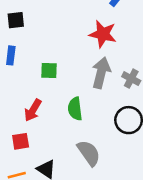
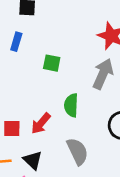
red arrow: (33, 110) -> (41, 123), moved

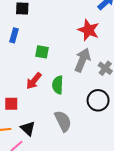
red arrow: (41, 123) -> (34, 81), moved

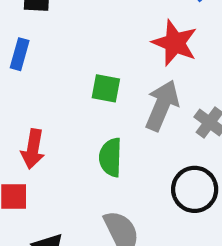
green square: (42, 52) -> (106, 88), moved
red arrow: (34, 81) -> (33, 149), moved, turned -30

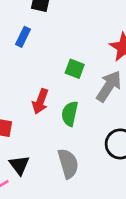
red arrow: (33, 149) -> (40, 101), moved

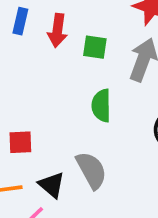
red arrow: (40, 101) -> (58, 30), moved
gray semicircle: (68, 164) -> (91, 170), moved

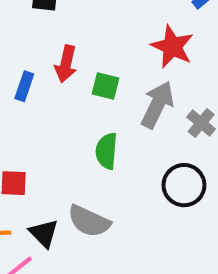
blue rectangle: (20, 21) -> (24, 86), moved
gray semicircle: (91, 170) -> (89, 221), turned 138

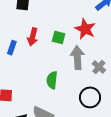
green square: (105, 86) -> (59, 37), moved
gray arrow: (157, 105) -> (77, 58), turned -30

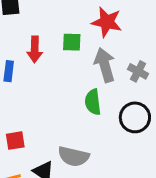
green semicircle: (52, 80) -> (93, 102), moved

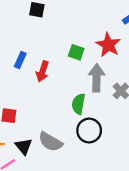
red arrow: (35, 49) -> (43, 71), moved
black circle: (135, 117) -> (89, 131), moved

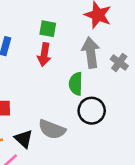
green square: (76, 52) -> (48, 29), moved
red arrow: (43, 71) -> (44, 55), moved

